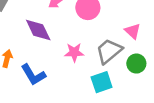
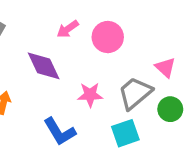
blue L-shape: (33, 75) -> (60, 132), moved

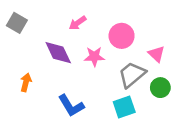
pink circle: (108, 37) -> (122, 36), moved
pink star: (90, 95) -> (94, 57), moved

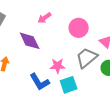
pink star: (94, 57) -> (58, 66), moved
cyan square: (124, 107) -> (69, 85), moved

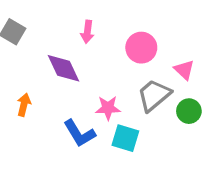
pink arrow: (45, 18) -> (87, 32), turned -48
cyan square: (69, 85) -> (125, 138), turned 36

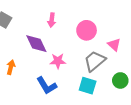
pink star: (108, 108) -> (58, 61), moved
green circle: (189, 111) -> (120, 80), moved
cyan square: (125, 138) -> (88, 86), moved

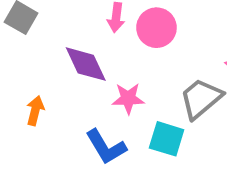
pink circle: (87, 30) -> (156, 28), moved
cyan square: (88, 86) -> (167, 139), moved

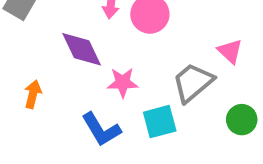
cyan square: (167, 139) -> (160, 122), turned -32

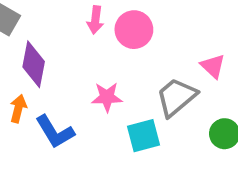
purple diamond: (82, 49) -> (34, 64), moved, turned 36
blue L-shape: (101, 129) -> (55, 132), moved

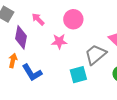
pink arrow: (95, 20) -> (38, 19), moved, turned 128
pink star: (107, 97) -> (59, 41), moved

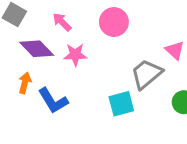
purple diamond: (21, 37) -> (37, 49), turned -55
pink star: (59, 41) -> (75, 55), moved

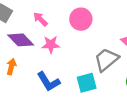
blue L-shape: (53, 101) -> (48, 82), moved

